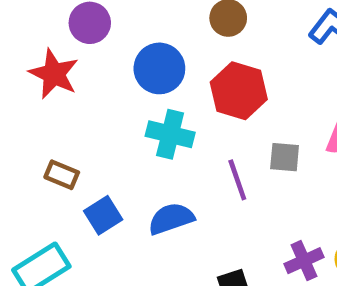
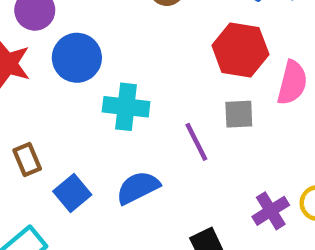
blue circle: (159, 68) -> (77, 58), moved
red hexagon: (239, 91) -> (240, 50), moved
brown rectangle: (62, 175) -> (27, 160), turned 52

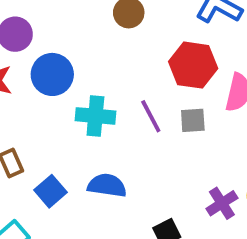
purple line: (196, 142) -> (151, 116), moved
blue semicircle: (138, 188) -> (107, 185), turned 36

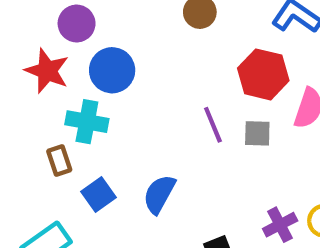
cyan cross: (95, 116) -> (87, 122), moved
blue semicircle: (107, 185) -> (159, 194), turned -75

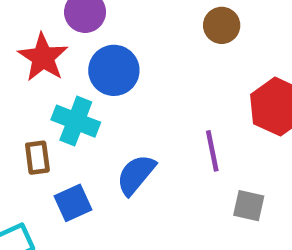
gray square: (257, 133) -> (249, 206), moved
blue semicircle: (159, 194) -> (136, 175), moved

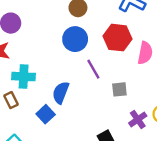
blue circle: (114, 70) -> (75, 39), moved
blue square: (73, 203) -> (46, 114), moved

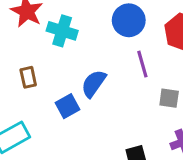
cyan cross: (24, 77) -> (62, 31), moved

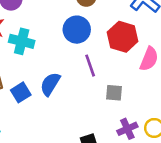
blue square: (67, 106) -> (21, 92), moved

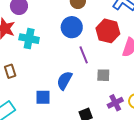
blue semicircle: (50, 84) -> (64, 80), moved
blue square: (21, 92) -> (43, 97), moved, turned 35

